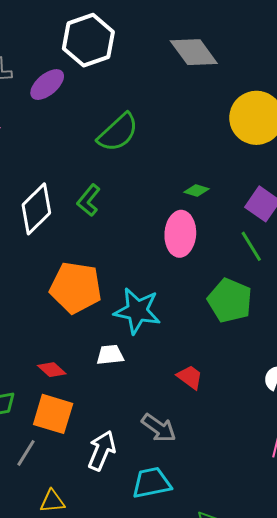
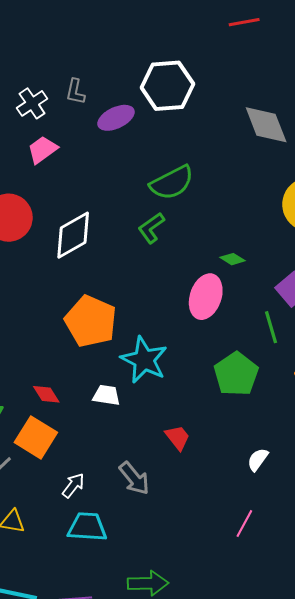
green L-shape: (89, 200) -> (151, 228), moved
white arrow: (102, 451) -> (73, 485), size x0.7
cyan trapezoid: (152, 483) -> (87, 527), moved

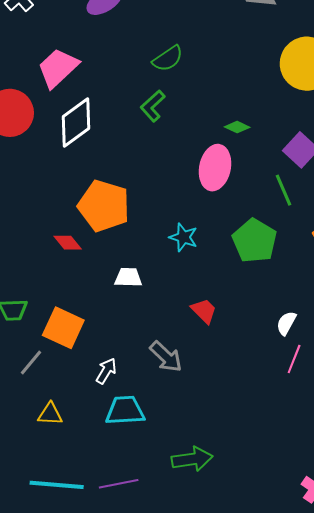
pink trapezoid: (42, 150) -> (58, 68), moved, size x1.4
green semicircle: (172, 183) -> (168, 59), size x0.7
cyan star: (144, 360) -> (183, 237), moved, size x0.6
red diamond: (46, 394) -> (68, 243), moved
pink line: (244, 524) -> (294, 359), moved

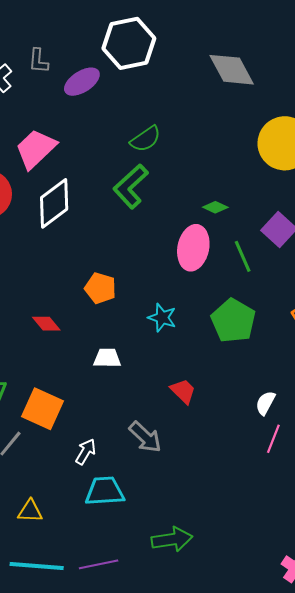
green L-shape: (153, 106) -> (131, 186), size x1.4
green line: (283, 190) -> (243, 256), moved
orange pentagon: (104, 206) -> (100, 288), moved, size x0.6
yellow triangle: (50, 414) -> (30, 511), moved

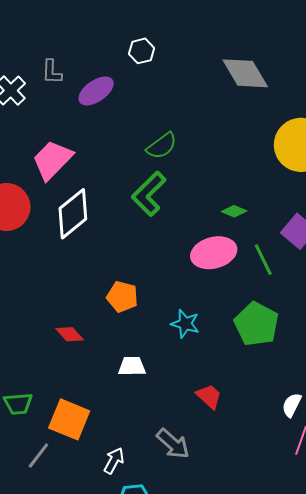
white hexagon: (129, 43) -> (142, 51), size x0.5
pink ellipse: (193, 248) -> (214, 253), turned 66

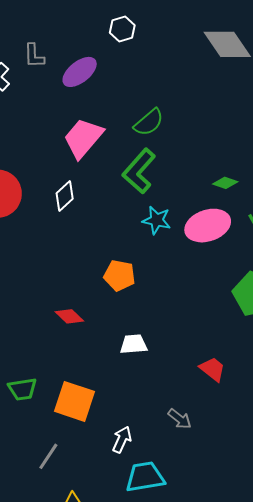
pink trapezoid: (52, 160) -> (83, 138), moved
white diamond: (73, 214) -> (65, 196), size x0.6
cyan star: (185, 324) -> (157, 220), moved
gray arrow: (173, 444) -> (180, 419), size x0.7
gray line: (38, 455) -> (48, 456), moved

